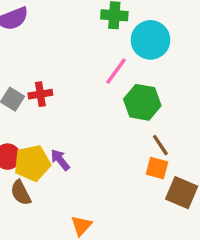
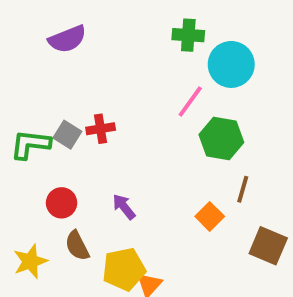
brown line: (160, 145) -> (243, 189), turned 50
yellow pentagon: (32, 163) -> (124, 269), moved
orange square: (157, 168) -> (210, 216), moved, turned 30

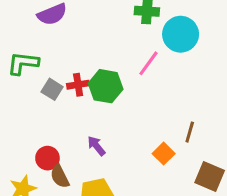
green hexagon: (221, 138) -> (106, 86), moved
green L-shape: (30, 144) -> (23, 63), moved
red circle: (62, 203) -> (47, 158), moved

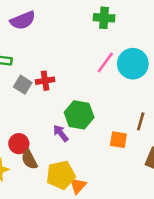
cyan circle: (181, 34) -> (133, 64), moved
green hexagon: (106, 86) -> (79, 115), moved
orange square: (164, 154) -> (118, 140), turned -36

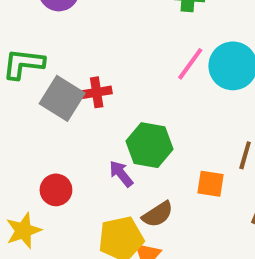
gray square: (23, 85) -> (62, 98), size x1.5
brown semicircle: (29, 159) -> (158, 214), moved, turned -96

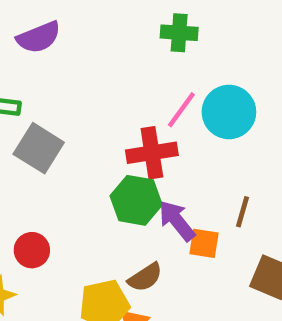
red cross: (97, 92) -> (152, 153), moved, size x1.5
purple arrow: (121, 174) -> (177, 221), moved, size x1.4

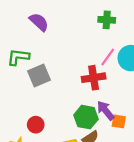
purple semicircle: (39, 37) -> (39, 22), turned -115
gray square: (39, 148) -> (39, 76), turned 35
green hexagon: (136, 200) -> (86, 117), moved

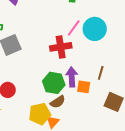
purple arrow: (106, 110) -> (72, 77), turned 36

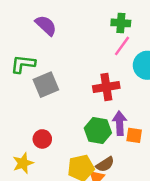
pink line: (74, 28) -> (122, 46), moved
brown semicircle: (58, 102) -> (105, 164), moved

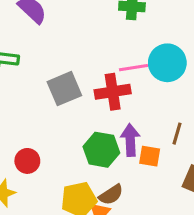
pink line: (122, 46) -> (134, 68), moved, turned 45
gray square: (46, 85) -> (64, 89), moved

